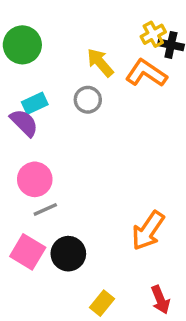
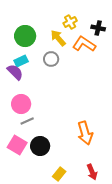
yellow cross: (153, 34) -> (70, 22), moved
green circle: (22, 45) -> (25, 36), moved
orange arrow: (148, 231) -> (85, 133), turned -50

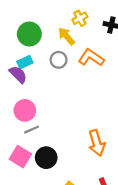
orange L-shape: (84, 44) -> (91, 58), moved

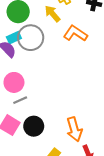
gray circle: (59, 60) -> (31, 38), moved, size x1.6
orange arrow: (97, 143) -> (74, 129), moved

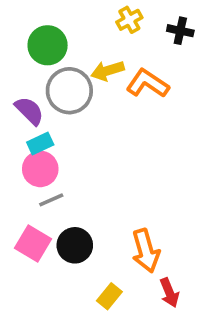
yellow arrow: (52, 14) -> (108, 71), moved, turned -66
cyan rectangle: (14, 38) -> (40, 143), moved

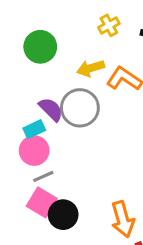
gray circle: (69, 91) -> (80, 108), moved
purple semicircle: (29, 111) -> (51, 109), moved
pink square: (33, 243) -> (42, 202), moved

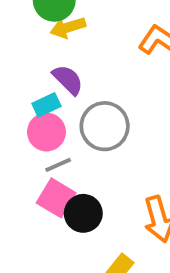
yellow arrow: (91, 68) -> (68, 27), moved
gray circle: (80, 108) -> (105, 126), moved

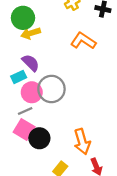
pink circle: (46, 132) -> (32, 92), moved

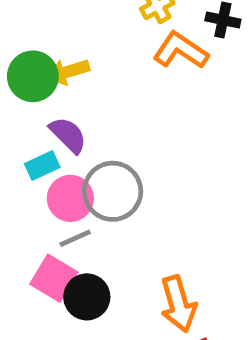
green circle: (23, 18) -> (33, 76), moved
orange L-shape: (83, 41) -> (181, 51), moved
gray line: (25, 111) -> (75, 238), moved

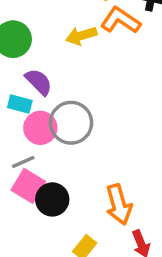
yellow arrow: (68, 72) -> (81, 36), moved
cyan rectangle: (42, 165) -> (20, 104), turned 40
gray line: (75, 238) -> (23, 162), moved

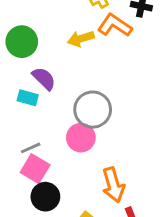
gray circle: (71, 123) -> (93, 110), moved
pink circle: (40, 128) -> (81, 138), moved
black circle: (52, 199) -> (45, 197), moved

